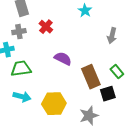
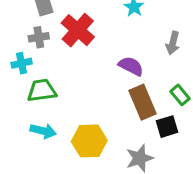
red cross: (46, 27) -> (78, 30), size x1.6
purple semicircle: (63, 59) -> (131, 66), moved

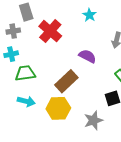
gray cross: (39, 37) -> (13, 31), moved
brown rectangle: (142, 102) -> (66, 81), moved, turned 70

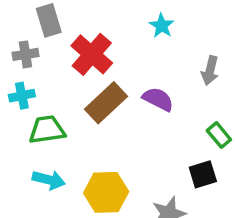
brown rectangle: (66, 81) -> (106, 103), moved

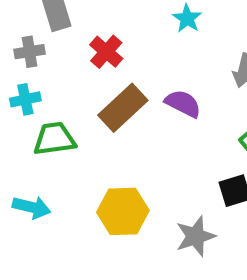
red cross: (92, 54) -> (106, 52), size x0.7
cyan arrow: (49, 180) -> (32, 207), moved

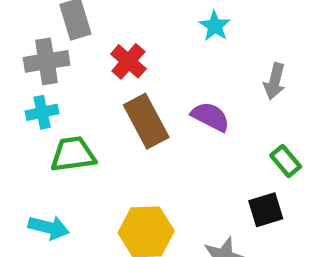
gray cross: (30, 52) -> (47, 61), size x1.4
brown rectangle: (123, 108) -> (146, 121), turned -75

